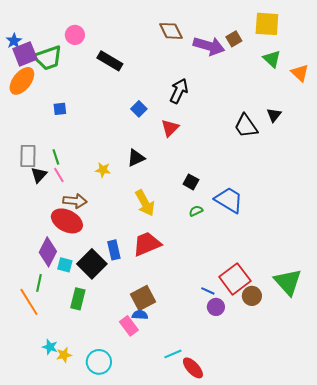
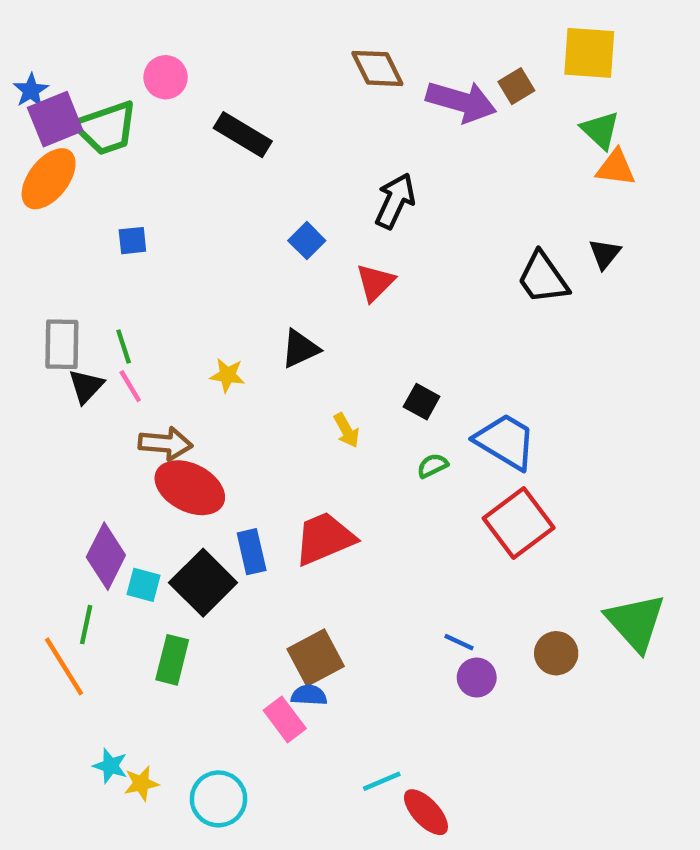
orange triangle: (300, 73) -> (616, 168), moved, turned -36
yellow arrow: (145, 203) -> (346, 430), moved, size x0.6
red ellipse: (67, 221) -> (190, 488), moved
red square: (235, 279) -> (519, 523), moved

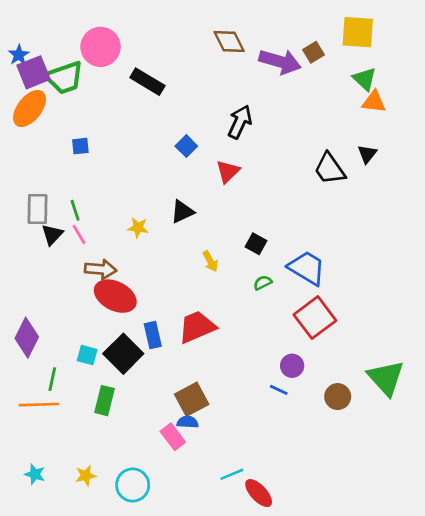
pink circle: (166, 77) -> (100, 47), size x1.5
purple diamond: (106, 556) -> (27, 338), moved
orange line: (64, 666) -> (39, 405), turned -60
purple circle: (477, 678) -> (292, 366), moved
cyan star: (110, 766) -> (35, 474), moved

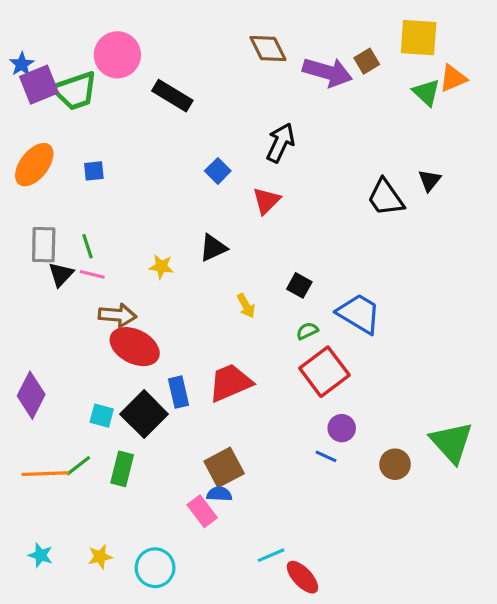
orange triangle: (374, 102) -> (453, 78), moved, turned -30
orange ellipse: (29, 108) -> (34, 165), moved
pink line: (79, 234) -> (92, 274), turned -45
red square: (315, 318) -> (324, 372), moved
green line: (52, 379) -> (78, 466), moved, turned 40

